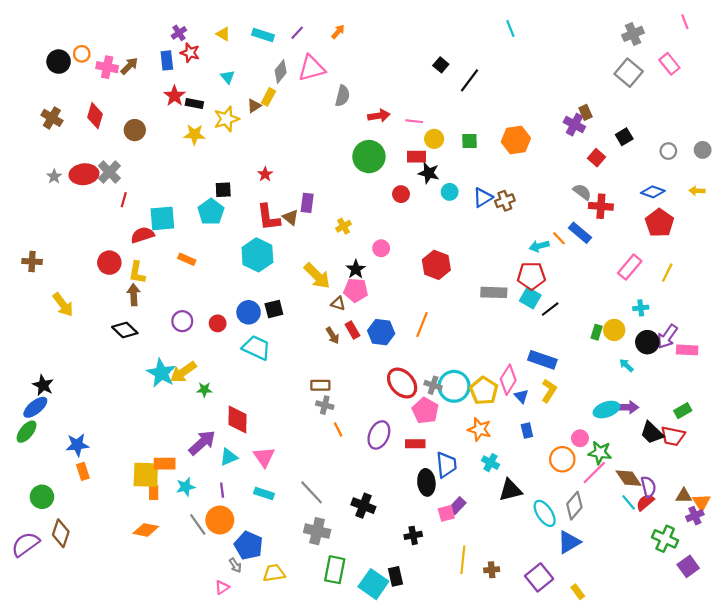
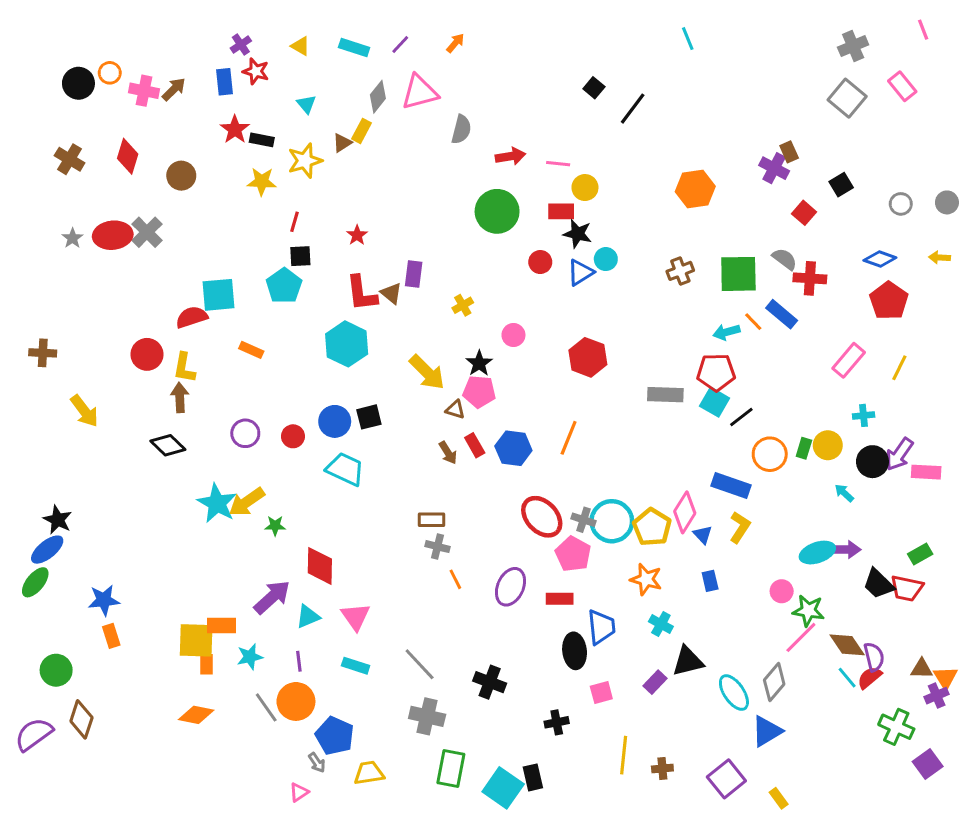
green square: (469, 141) -> (738, 274), moved, size x1.8
blue triangle: (483, 197) -> (580, 272), moved
red line: (124, 200) -> (294, 222), moved
orange circle: (562, 459) -> (770, 454), moved
purple rectangle: (457, 506) -> (655, 682), moved

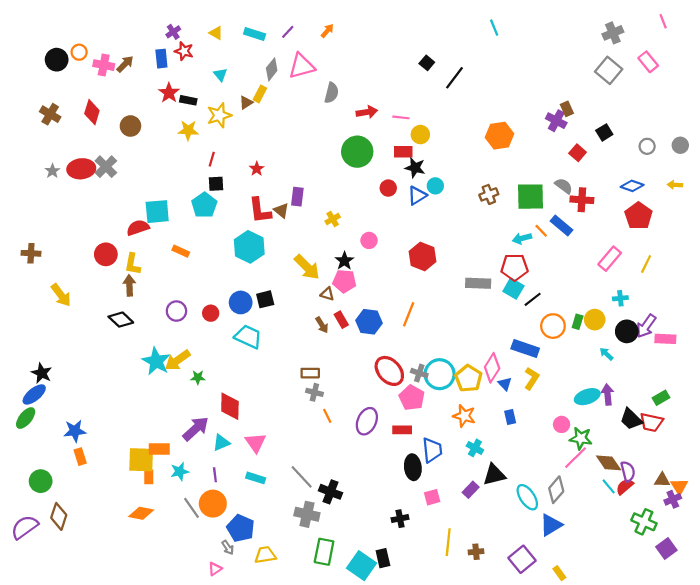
purple arrow: (846, 550) -> (608, 394), turned -96
black cross: (490, 682) -> (330, 492), moved

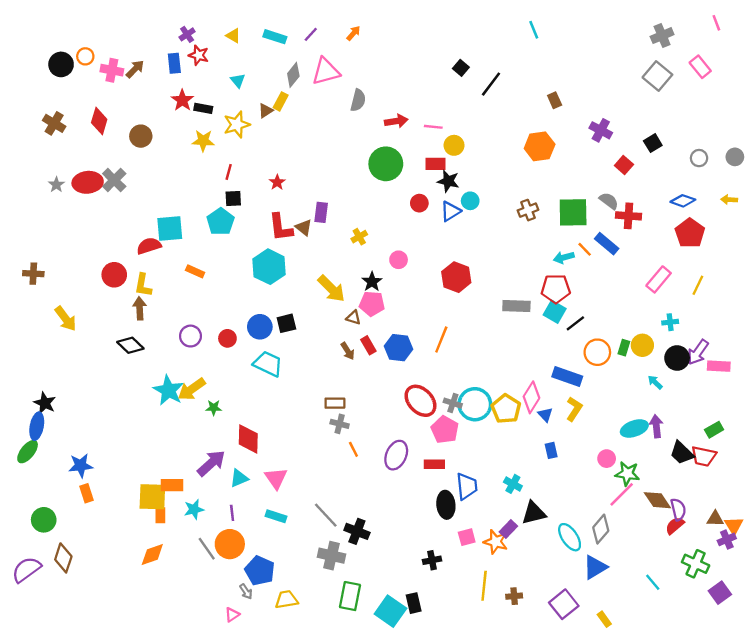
brown rectangle: (567, 109) -> (555, 100), moved
blue ellipse: (34, 394) -> (37, 426), turned -40
orange star: (464, 416) -> (496, 542), moved
cyan line: (609, 486) -> (653, 582), moved
orange diamond: (141, 513) -> (152, 554), turned -30

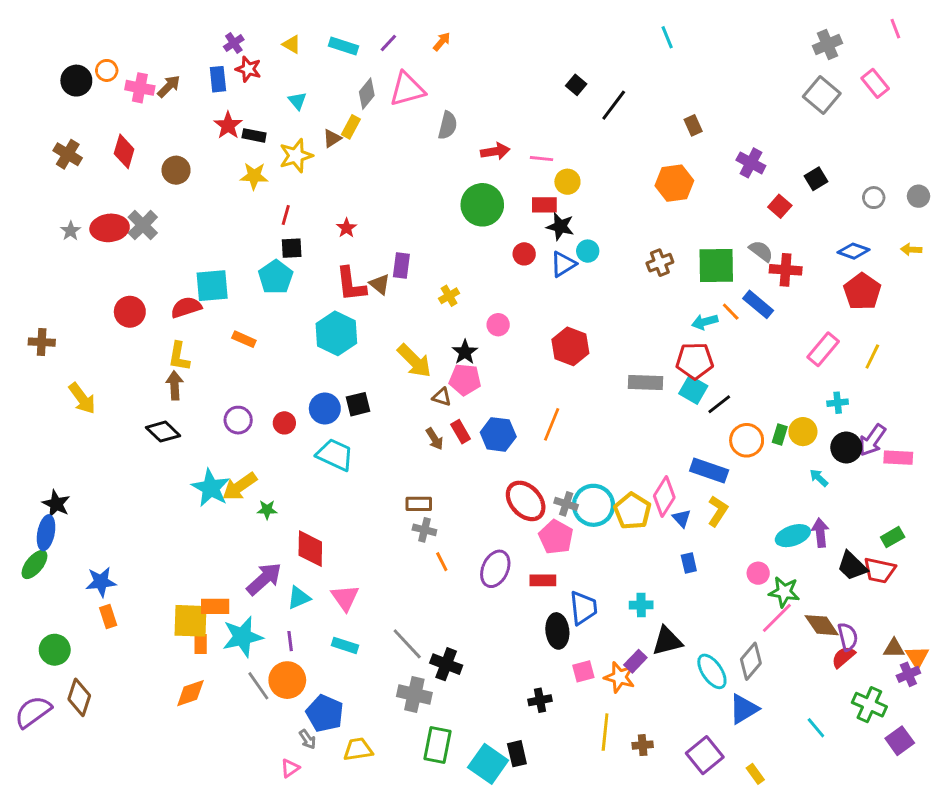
red circle: (114, 275) -> (130, 312), moved
cyan cross: (513, 484) -> (641, 605), turned -30
cyan star: (194, 509) -> (242, 637), size x1.6

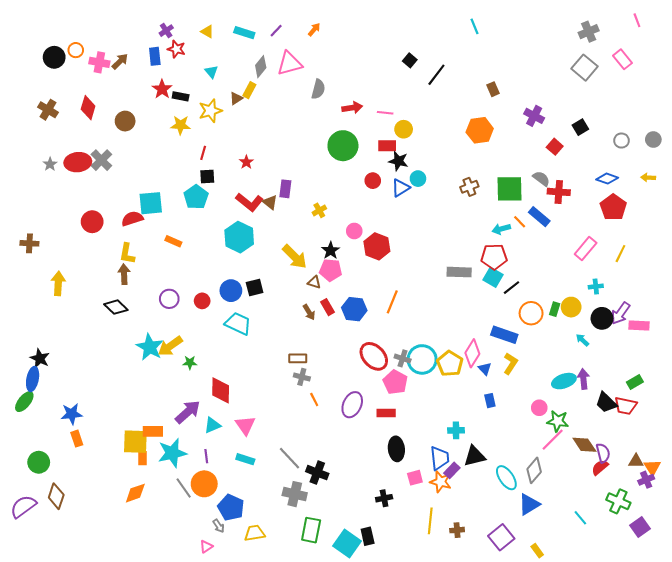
red L-shape: (351, 284) -> (249, 202), turned -44
red hexagon: (570, 346) -> (377, 246), moved
yellow arrow: (82, 398) -> (58, 283), turned -140
blue trapezoid: (583, 608) -> (440, 458), moved

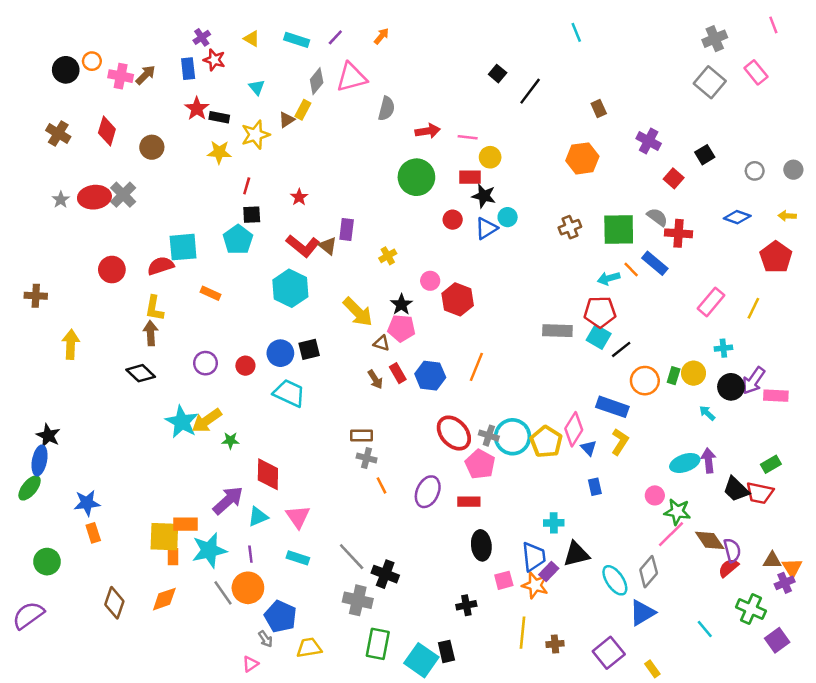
red pentagon: (613, 207) -> (776, 257), moved
brown diamond: (56, 496) -> (114, 603), moved

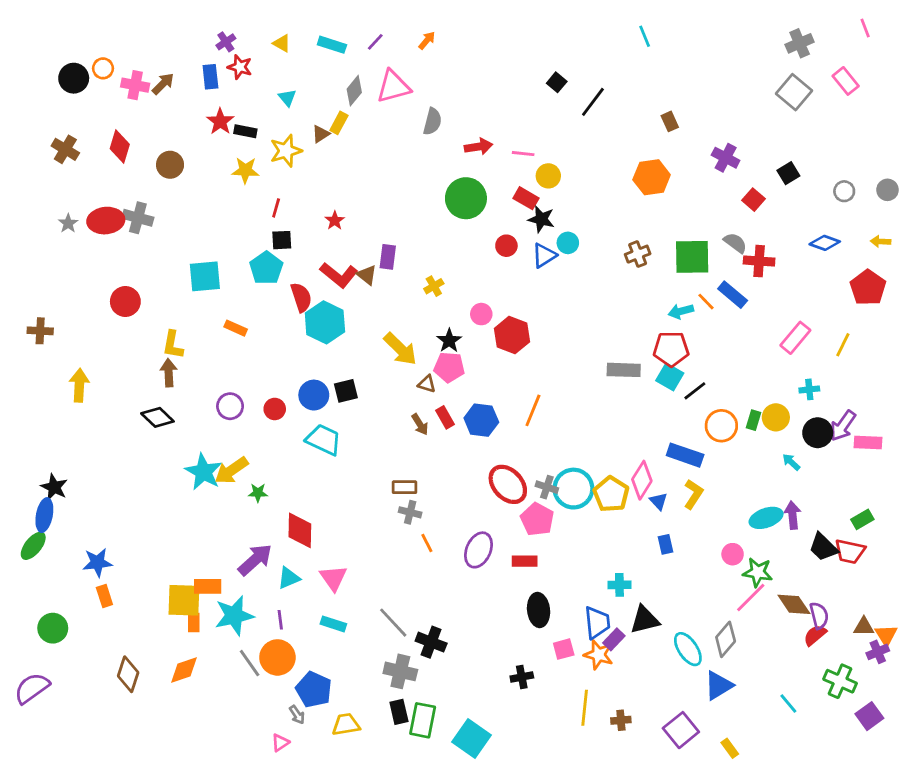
red rectangle: (470, 177) -> (526, 198), turned 30
gray cross: (123, 195) -> (138, 218), turned -30
red semicircle: (161, 266) -> (301, 297), moved, turned 90
black rectangle: (446, 651) -> (399, 712), moved

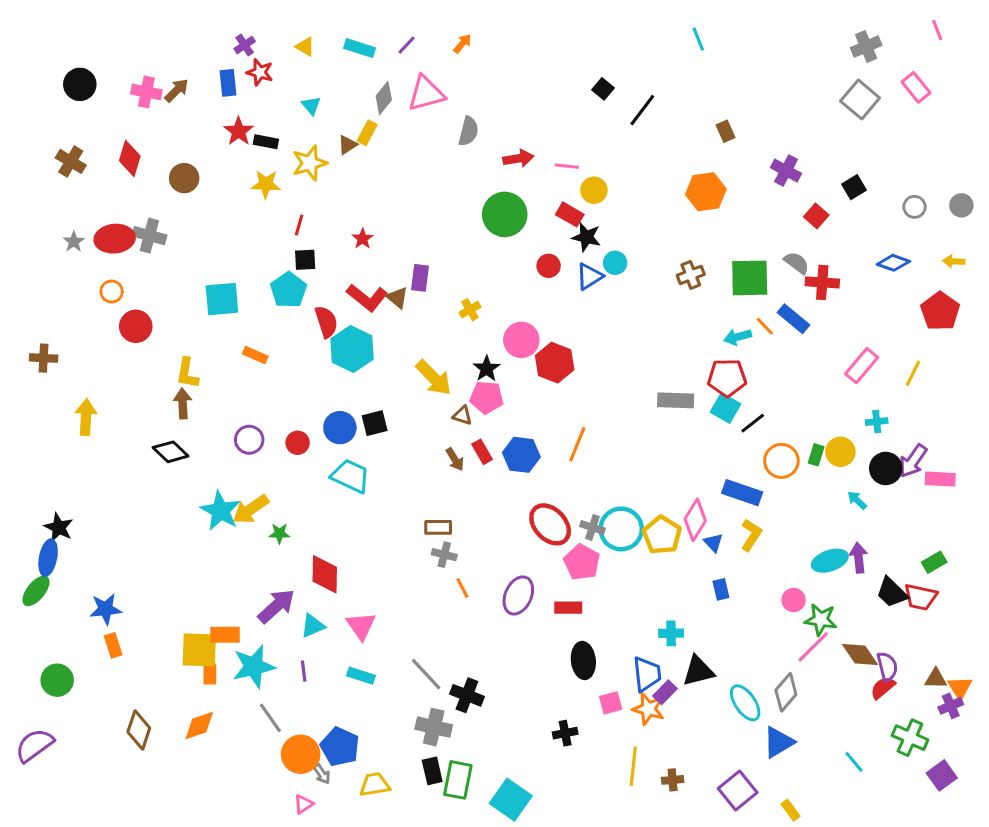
orange circle: (103, 68) -> (112, 292), moved
pink circle: (481, 314) -> (521, 340), size x1.5
orange circle: (277, 657) -> (301, 754), moved

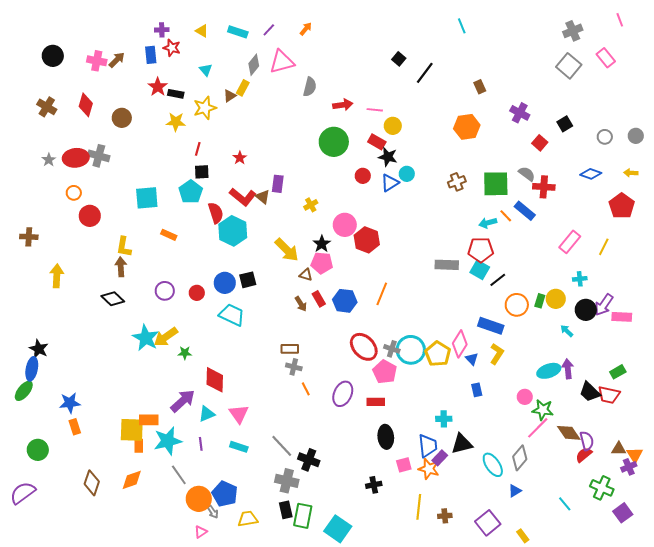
purple cross: (245, 45) -> (162, 30), turned 32
blue triangle: (778, 742) -> (515, 491), size x0.6

